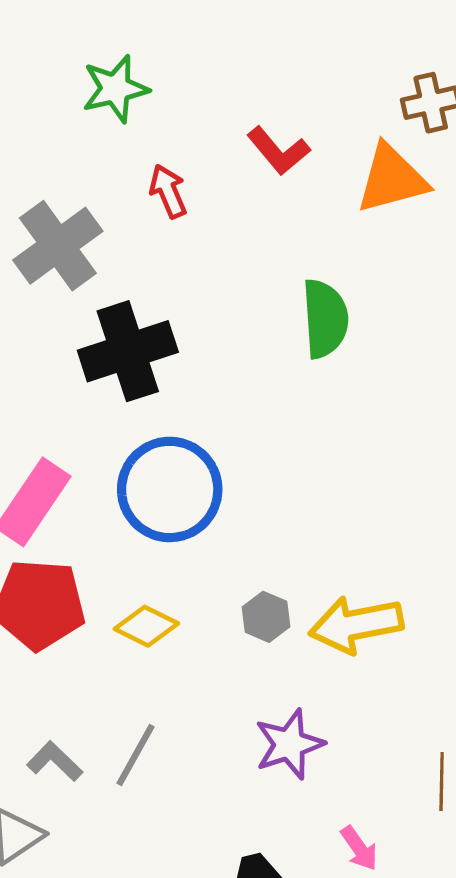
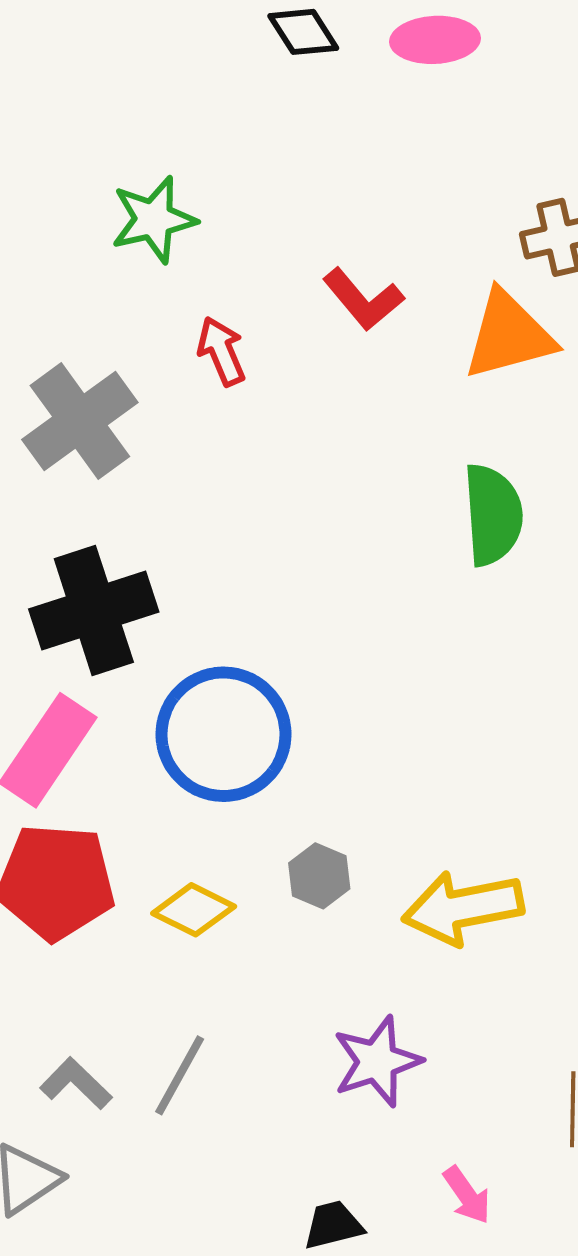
green semicircle: (325, 319) -> (493, 515), moved
black cross: (128, 351) -> (94, 611), moved
gray hexagon: (266, 617) -> (319, 876), moved

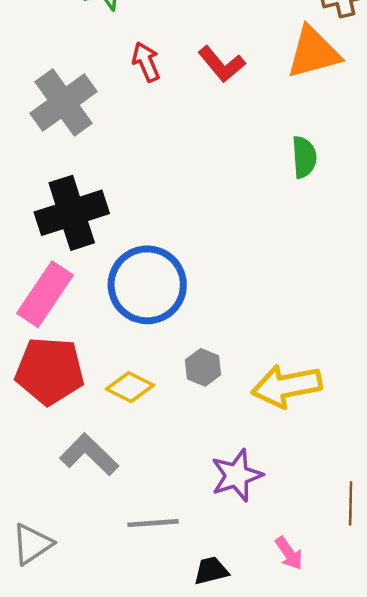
red L-shape: (363, 299) -> (222, 64), moved
green semicircle: (493, 515) -> (304, 157), size x0.7
gray line: (180, 1075) -> (153, 523), moved, turned 57
gray L-shape: (76, 1083) -> (89, 455), moved, size x1.4

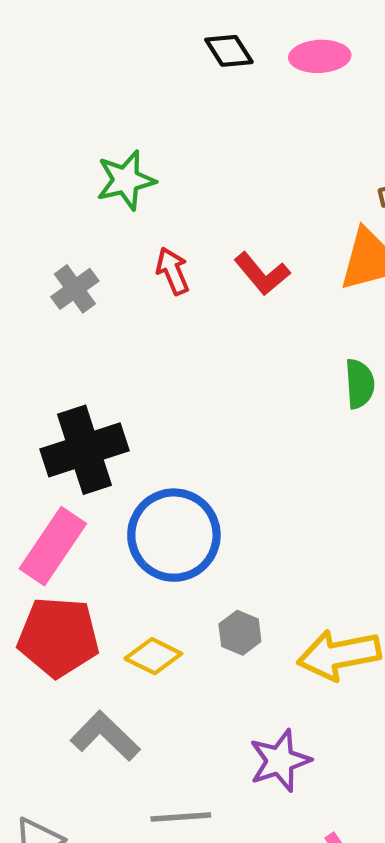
gray cross: (64, 102) -> (75, 289), moved, size x0.6

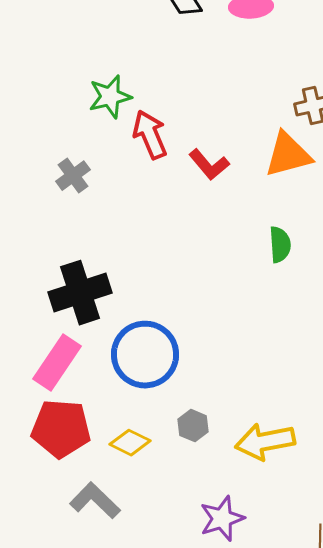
red arrow: (173, 271) -> (150, 135), moved, size x1.4

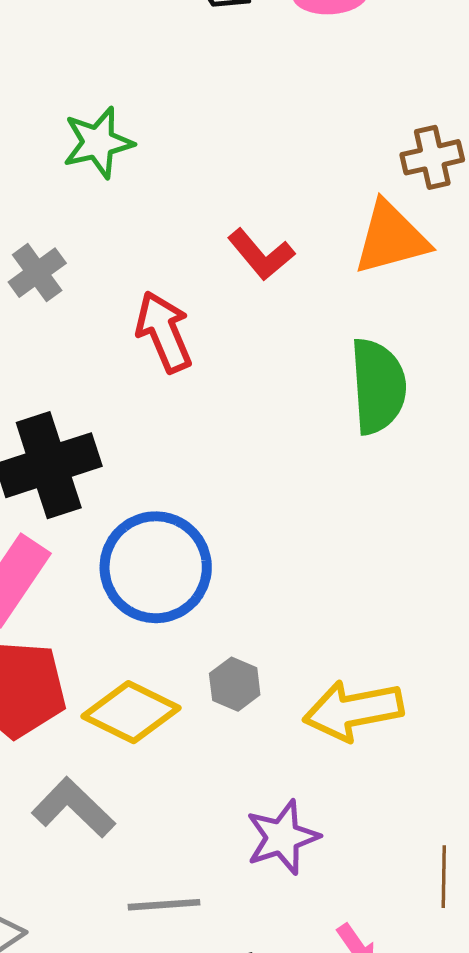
red arrow: (150, 135) -> (164, 332), moved
green semicircle: (280, 245) -> (378, 386), size x1.6
yellow diamond: (130, 443) -> (131, 712), size x1.4

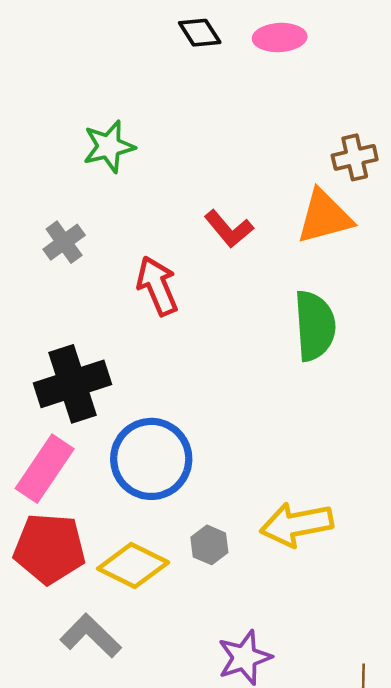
yellow arrow: (353, 710) -> (297, 524), moved

